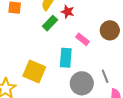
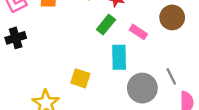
green rectangle: (50, 23) -> (106, 25), moved
yellow square: (34, 71) -> (80, 78), size x0.7

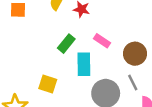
brown circle: (172, 17) -> (135, 54), moved
green rectangle: (106, 25) -> (66, 44), moved

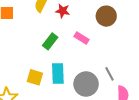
brown circle: (135, 54) -> (106, 16), moved
cyan rectangle: (84, 64) -> (58, 73), moved

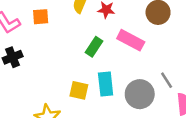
pink rectangle: (82, 38) -> (131, 40), size x1.5

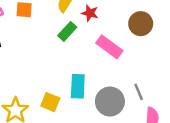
green rectangle: (94, 47) -> (67, 31), moved
yellow square: (79, 90) -> (50, 102), moved

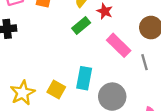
gray line: (139, 92) -> (145, 62), moved

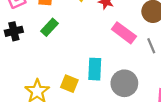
green rectangle: (81, 26) -> (49, 27), moved

